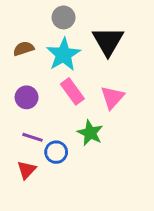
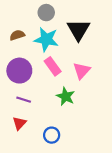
cyan star: (64, 54) -> (46, 39), turned -30
purple circle: (27, 97) -> (19, 71), size x1.5
blue circle: (56, 152) -> (52, 135), moved

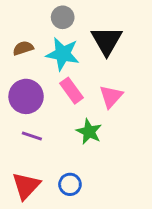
red triangle: (19, 123) -> (26, 186), moved, size x1.5

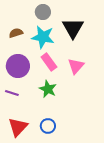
green star: (89, 132) -> (48, 89), moved
purple line: (32, 136) -> (12, 93), moved

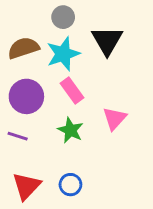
brown semicircle: (16, 33) -> (23, 48), size x1.5
cyan star: (43, 37) -> (63, 54), turned -30
pink triangle: (76, 66) -> (115, 118), moved

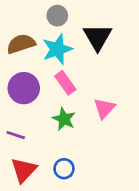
purple line: (18, 136) -> (16, 135), moved

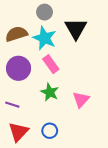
cyan star: (57, 49) -> (45, 38), turned -30
pink triangle: (104, 108) -> (81, 100), moved

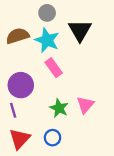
purple circle: (19, 68) -> (21, 85), moved
green star: (50, 92) -> (59, 108), moved
purple line: (12, 105) -> (13, 110), turned 56

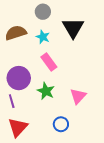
cyan star: (47, 40) -> (43, 37), size x0.6
green star: (59, 108) -> (46, 91), moved
blue circle: (53, 138) -> (61, 124), moved

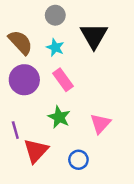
brown semicircle: (16, 33) -> (20, 42), turned 65
purple circle: (19, 78) -> (24, 80), moved
red triangle: (18, 127) -> (36, 151), moved

